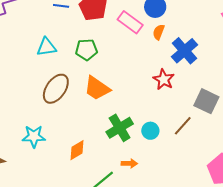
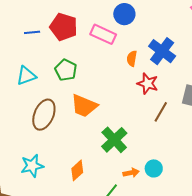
orange semicircle: (159, 32) -> (132, 58), moved
green pentagon: (86, 50) -> (66, 70), turned -30
brown line: (183, 126) -> (161, 112), moved
cyan circle: (150, 131) -> (154, 168), moved

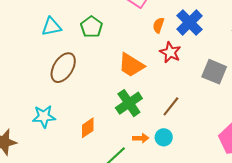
orange trapezoid: (84, 106) -> (131, 65), moved
brown line: (161, 112) -> (171, 106), moved

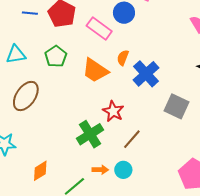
blue cross: (190, 22) -> (146, 74), moved
red star: (170, 52) -> (113, 111), moved
orange trapezoid: (131, 65) -> (95, 70), moved
orange diamond: (88, 128) -> (40, 171), moved

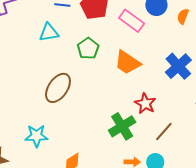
cyan triangle: (16, 54) -> (49, 32), moved
orange semicircle: (123, 58) -> (183, 16), moved

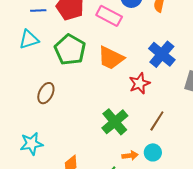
green pentagon: (88, 48) -> (70, 50), size x1.4
brown ellipse: (58, 88) -> (46, 93), size x0.7
red star: (145, 104) -> (139, 83), moved, turned 30

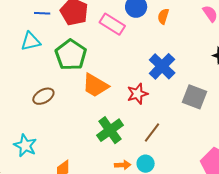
orange trapezoid: (111, 58) -> (95, 85), moved
brown ellipse: (46, 93) -> (43, 96), turned 30
cyan star: (32, 144) -> (25, 146), turned 30

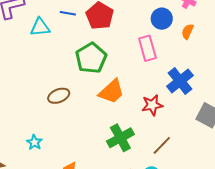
pink rectangle: (112, 24) -> (147, 48), moved, turned 35
cyan triangle: (31, 41) -> (40, 27), moved
orange trapezoid: (95, 85) -> (111, 92), turned -80
cyan star: (25, 146) -> (34, 142), size x0.7

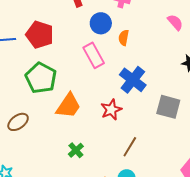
orange semicircle: (187, 31) -> (124, 38), moved
green cross: (120, 138) -> (76, 150), moved, size x0.6

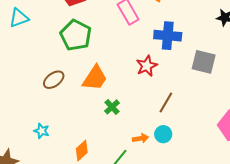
blue cross: (133, 80) -> (168, 36), turned -32
orange trapezoid: (68, 106) -> (95, 78), moved

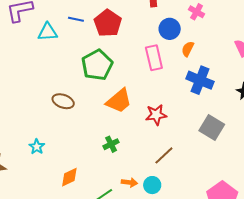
blue cross: (168, 36) -> (200, 80), moved
orange trapezoid: (95, 78) -> (119, 101), moved
brown ellipse: (54, 80) -> (63, 101), turned 40

